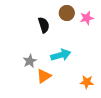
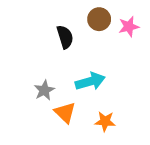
orange triangle: (44, 76) -> (65, 113), turned -42
orange star: (87, 82) -> (105, 121), moved

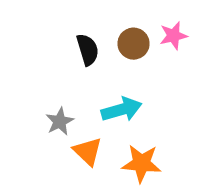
brown circle: (99, 19) -> (134, 44), moved
orange star: (105, 121) -> (141, 163), size x1.4

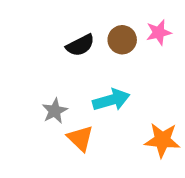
black semicircle: (88, 50) -> (80, 45), turned 80
orange star: (141, 163) -> (162, 140), moved

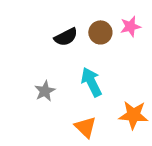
cyan arrow: (111, 100) -> (91, 82), turned -100
orange triangle: (80, 138) -> (85, 127), moved

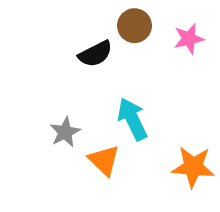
brown circle: (100, 32) -> (134, 26), moved
orange triangle: (85, 127) -> (104, 160), moved

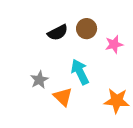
brown circle: (134, 26) -> (87, 29), moved
pink star: (189, 39) -> (114, 44), moved

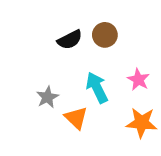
pink star: (114, 44) -> (138, 80), moved, turned -30

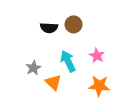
black semicircle: (70, 40) -> (49, 28), turned 30

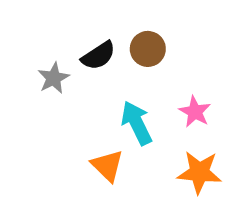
black semicircle: (49, 28) -> (98, 56), turned -36
gray star: (33, 68) -> (54, 78), moved

